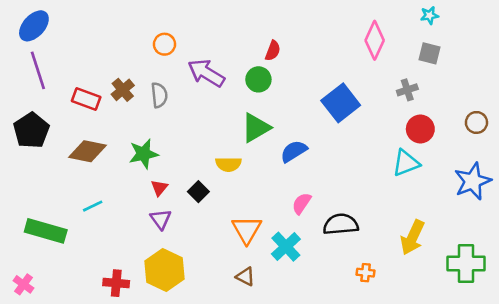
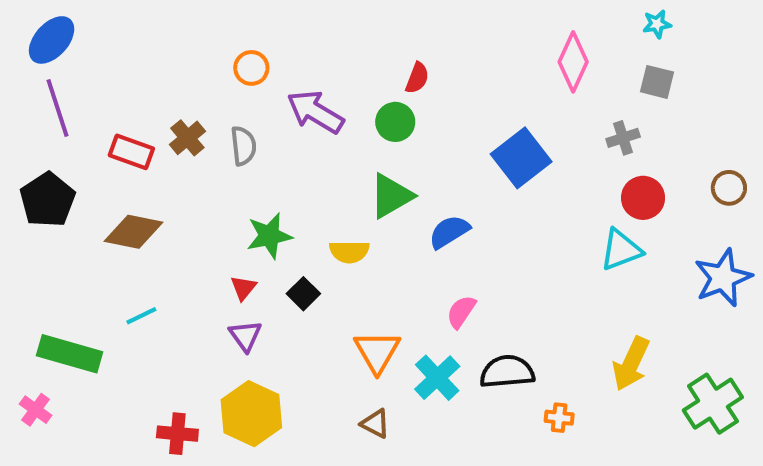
green star: (144, 154) -> (269, 236), moved
black semicircle: (341, 224) -> (507, 372), moved
green cross: (466, 263) -> (713, 404), turned -33
pink cross: (23, 284) -> (36, 410), moved

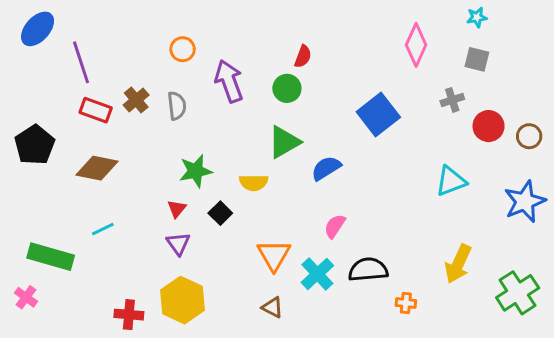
purple line: (58, 108) -> (81, 62), moved
purple arrow: (315, 112) -> (229, 81), turned 39
red circle: (643, 198) -> (489, 126), moved

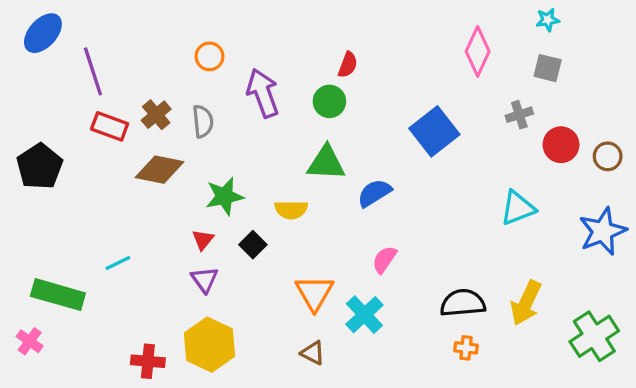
green triangle: (284, 142) -> (326, 163), turned 33
brown diamond: (97, 168) -> (160, 170), moved
black semicircle: (368, 270) -> (463, 303), moved

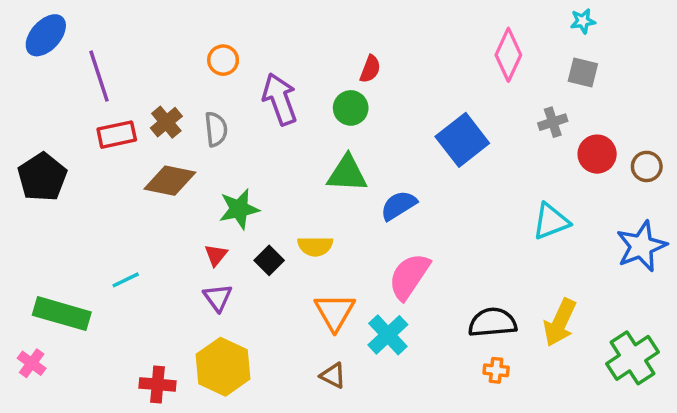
red rectangle: (110, 126) -> (117, 135), turned -32
yellow semicircle: (291, 210) -> (315, 246), moved
pink semicircle: (384, 260) -> (409, 276), size x1.6

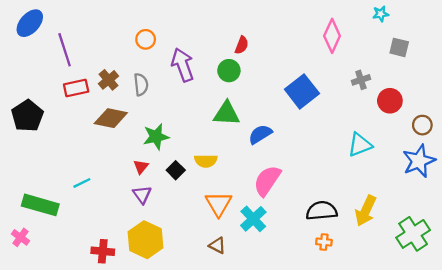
gray square: (583, 72) -> (399, 47), moved
brown circle: (647, 166) -> (422, 125), moved

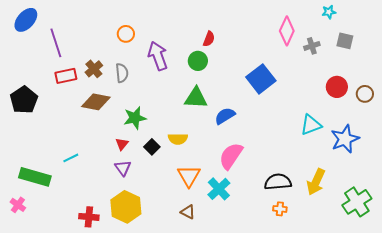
gray cross: (361, 80) -> (312, 46), moved
brown circle: (422, 125) -> (365, 94), moved
blue star: (419, 161) -> (345, 139), moved

